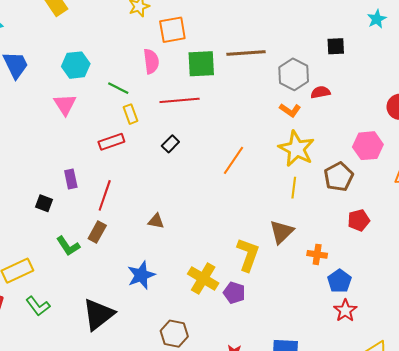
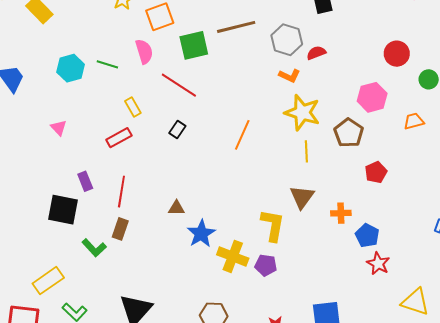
green line: (118, 88) -> (107, 64), moved
red line: (180, 100) -> (179, 85), turned 48
pink triangle: (65, 104) -> (59, 128), moved, size x0.7
black square: (44, 203) -> (63, 210), size x1.8
blue star: (141, 275) -> (201, 234), moved

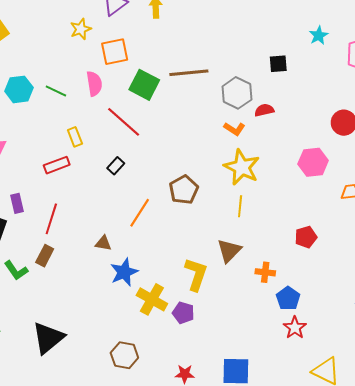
green square: (194, 45) -> (144, 85), turned 32
brown pentagon: (349, 133) -> (184, 190), moved
orange line: (242, 135) -> (140, 213), moved

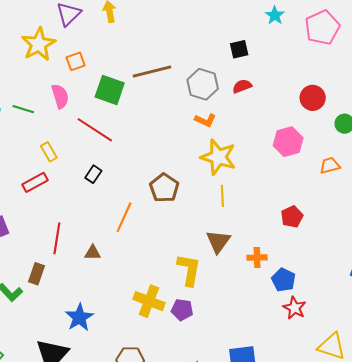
yellow star: (81, 29) -> (39, 44), size x1.6
orange square: (115, 52) -> (76, 61), size x0.7
red semicircle: (264, 110) -> (242, 86), moved
red line: (51, 219) -> (57, 238), moved
blue star: (124, 272) -> (79, 317), moved

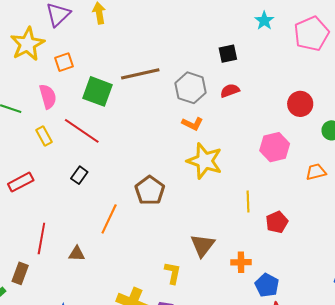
yellow rectangle: (49, 152) -> (44, 136), moved
yellow line: (222, 196) -> (248, 201), moved
yellow L-shape: (189, 270) -> (173, 273), size x0.7

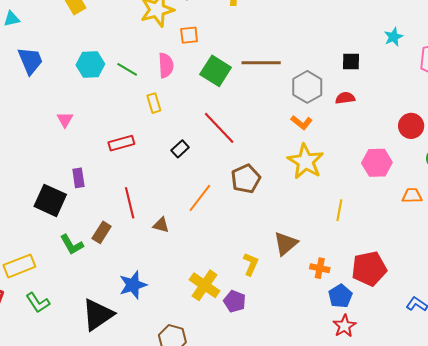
red line: (82, 131) -> (219, 128), moved
red pentagon: (277, 222) -> (369, 269), moved, size x1.6
red line: (41, 239) -> (130, 203), turned -36

